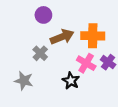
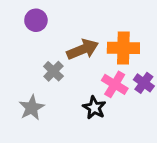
purple circle: (43, 15) -> (36, 20), moved
gray star: (24, 81) -> (32, 108), turned 30

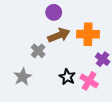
purple circle: (36, 20) -> (54, 12), moved
pink cross: (115, 84) -> (89, 81), moved

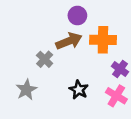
purple circle: (54, 12) -> (77, 16), moved
pink cross: (89, 81) -> (116, 96), moved

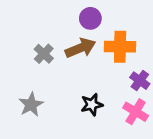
gray cross: (45, 59) -> (44, 54), moved
black star: (79, 90) -> (92, 105), turned 30

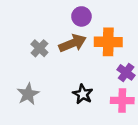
black star: (92, 105) -> (83, 94), turned -30
pink cross: (136, 112) -> (122, 100), turned -30

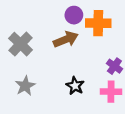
orange cross: (108, 42) -> (98, 23), moved
gray cross: (39, 48) -> (21, 44), moved, size x1.5

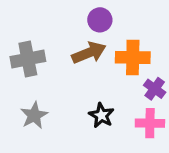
orange cross: (98, 23) -> (133, 57), moved
gray cross: (21, 44) -> (28, 59), turned 35

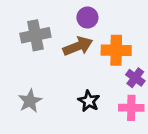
gray cross: (28, 59) -> (35, 35), moved

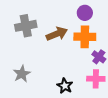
purple circle: (87, 18) -> (85, 13), moved
black star: (89, 101) -> (65, 86), moved

